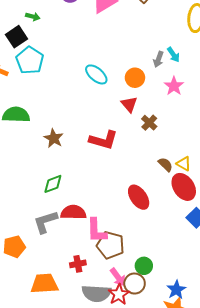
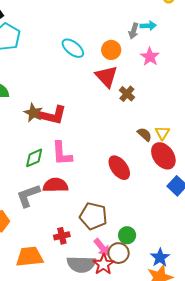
cyan arrow: (173, 55) -> (148, 26), turned -56
red triangle: (129, 104) -> (106, 76), size x1.4
red L-shape: (103, 140) -> (53, 115), moved
yellow triangle: (184, 164) -> (162, 133), turned 35
pink L-shape: (97, 231) -> (62, 154), moved

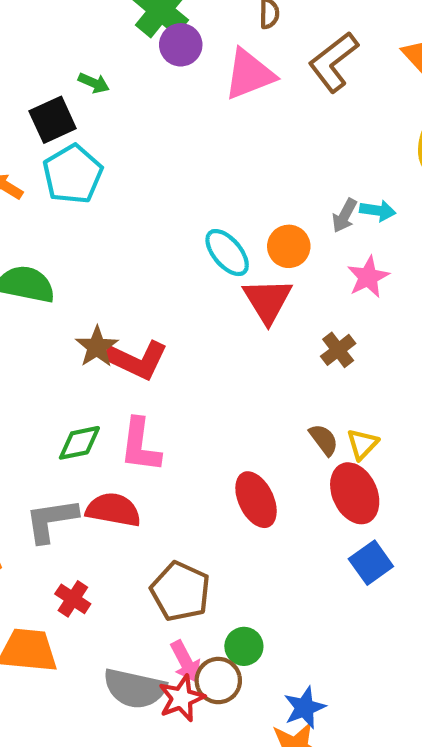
cyan ellipse: (73, 48) -> (227, 253), moved
brown cross: (127, 94) -> (338, 350), moved
red cross: (62, 236) -> (73, 599), moved, turned 35

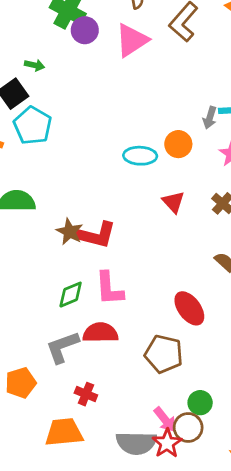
cyan ellipse: (227, 253) -> (140, 156), turned -36
red triangle: (267, 301) -> (173, 202), moved, size x0.7
brown pentagon: (180, 591) -> (164, 354), moved

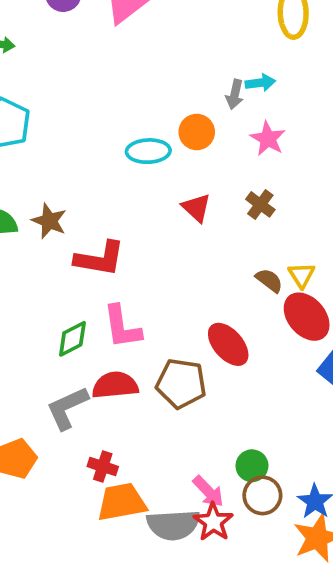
brown star: (69, 232) -> (49, 221), moved
brown pentagon: (164, 354) -> (181, 383), moved
brown circle: (188, 427) -> (262, 495), moved
orange trapezoid: (64, 432) -> (122, 502), moved

